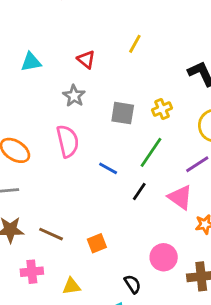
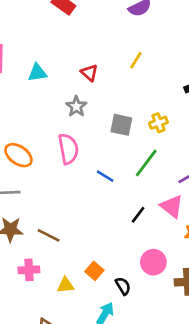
black line: (139, 192) -> (138, 215), moved
orange square: (97, 243) -> (94, 271), moved, turned -30

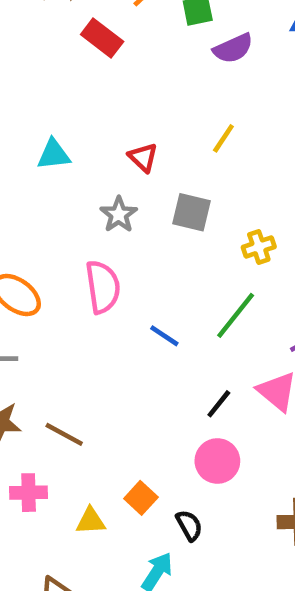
gray square: (121, 125) -> (192, 212), moved
pink circle: (153, 262) -> (217, 461), moved

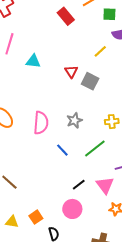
yellow line: (223, 138) -> (100, 51), moved
gray square: (192, 212) -> (90, 81), moved
gray star: (119, 215) -> (75, 120), moved

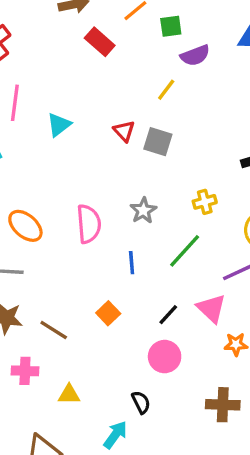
cyan triangle: (33, 61) -> (59, 125), turned -35
blue line: (62, 150) -> (132, 263), turned 48
orange square: (36, 217) -> (108, 313), moved

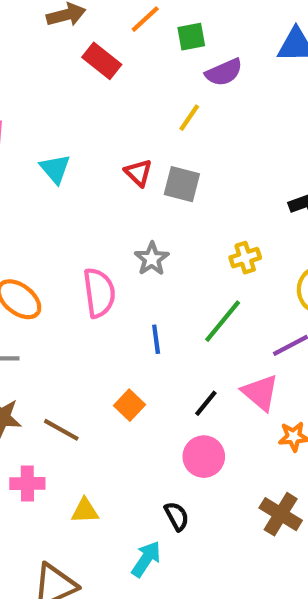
cyan triangle: (59, 125) -> (55, 169), turned -30
gray star: (143, 210) -> (152, 259), moved
brown cross: (223, 405) -> (281, 514), turned 32

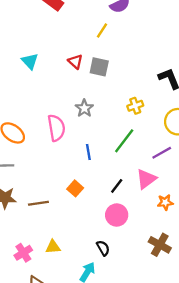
pink triangle: (260, 393) -> (146, 179), turned 45
brown line: (61, 430) -> (38, 203), turned -36
pink cross: (27, 484) -> (23, 253), moved, turned -30

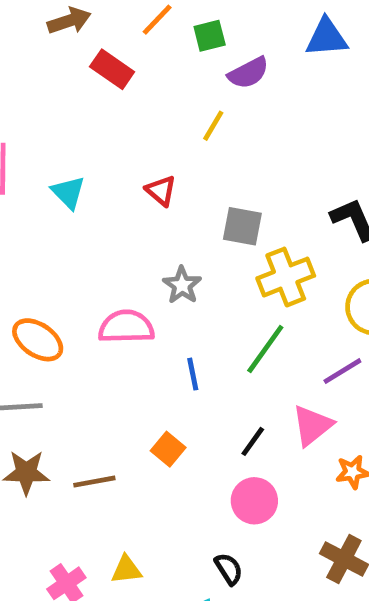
gray square: (99, 67) -> (242, 226), moved
yellow cross: (135, 106) -> (286, 277), size x1.6
pink semicircle: (56, 128) -> (126, 327), turned -80

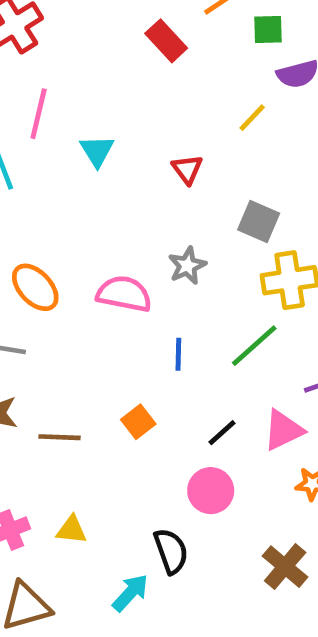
black semicircle: (229, 569) -> (171, 551), size x1.4

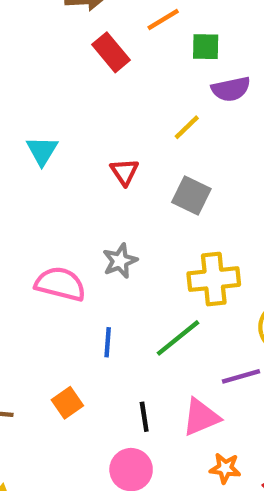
gray square: (259, 221) -> (191, 196), moved
black line: (222, 433) -> (144, 417), turned -60

